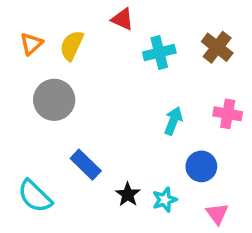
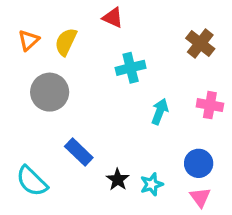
cyan cross: (159, 52) -> (131, 68), moved
blue circle: (201, 166) -> (199, 163), moved

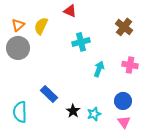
gray circle: (50, 92) -> (18, 48), moved
cyan semicircle: (32, 181) -> (20, 112), turned 45

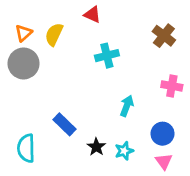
cyan arrow: (99, 69) -> (127, 106), moved

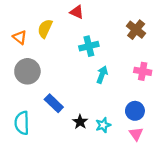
orange triangle: (24, 33) -> (20, 37), moved, turned -40
gray circle: (24, 63) -> (27, 71), moved
cyan arrow: (127, 106) -> (102, 75), moved

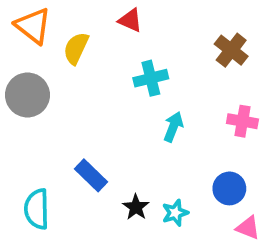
orange triangle: (20, 37) -> (33, 26), moved, size x1.5
gray circle: (27, 71) -> (27, 95), moved
pink triangle: (136, 134) -> (248, 228), moved, turned -32

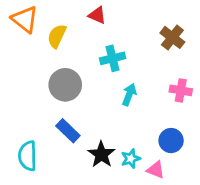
gray circle: (27, 95) -> (65, 85), moved
black star: (136, 207) -> (101, 154), size x1.4
pink triangle: (248, 228) -> (156, 170), moved

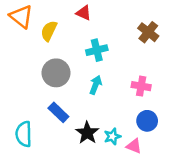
pink cross: (181, 90) -> (141, 86), moved
cyan arrow: (129, 95) -> (96, 85), moved

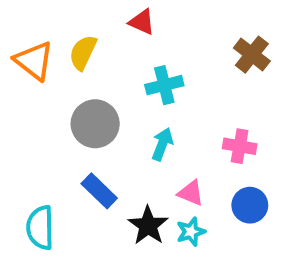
orange triangle: (21, 17) -> (34, 61), moved
pink triangle: (134, 146) -> (191, 193), moved

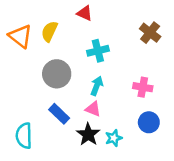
pink triangle: (191, 193) -> (93, 109), moved

